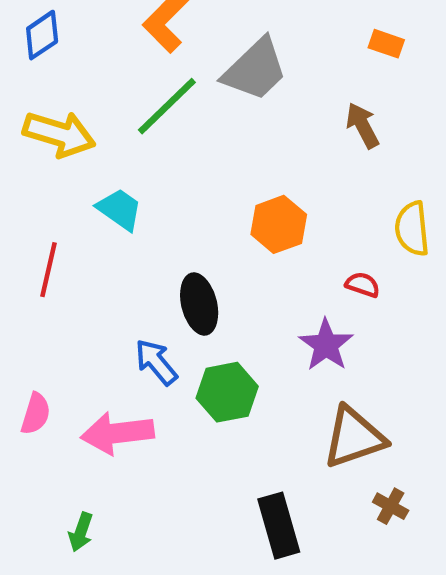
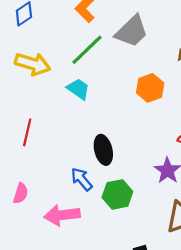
cyan trapezoid: (120, 209) -> (78, 89), moved
orange hexagon: (279, 224) -> (150, 88), moved
pink semicircle: (36, 414) -> (21, 193), moved

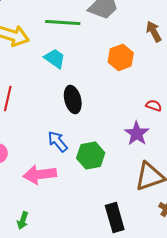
green line: (87, 50) -> (63, 22), turned 48
black ellipse: (103, 150) -> (73, 99), moved

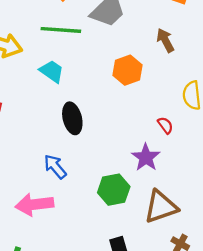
red semicircle: (154, 105) -> (165, 125), turned 35
green hexagon: (91, 155) -> (114, 190), moved

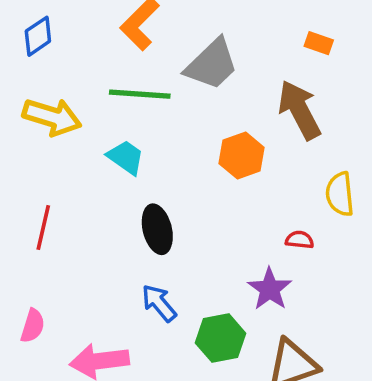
brown arrow: (165, 40) -> (299, 110), size x1.6
red semicircle: (165, 125) -> (299, 240), turned -48
blue arrow: (55, 167) -> (159, 303), moved

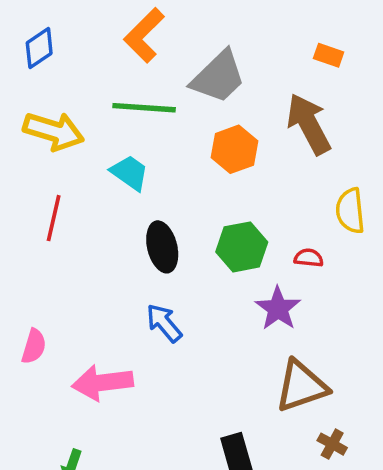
orange hexagon: (242, 156) -> (235, 149), moved
red line: (43, 228) -> (54, 218), moved
green hexagon: (220, 338) -> (242, 247), moved

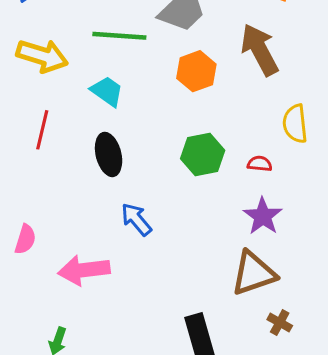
black ellipse: (162, 247) -> (109, 154), moved
purple star: (278, 308) -> (263, 216), moved

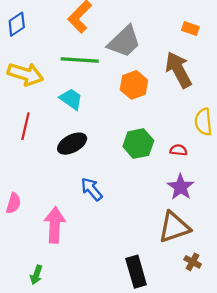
black ellipse: (109, 154) -> (72, 144), turned 76
pink arrow: (84, 270) -> (55, 225), turned 100

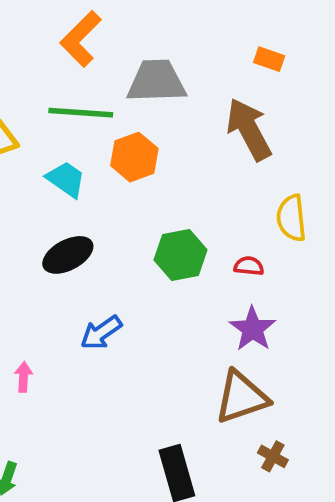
gray trapezoid: (124, 42) -> (157, 81), turned -138
orange hexagon: (134, 85) -> (134, 157), moved
blue arrow: (92, 189) -> (101, 333), turned -85
pink arrow: (55, 225) -> (23, 377), moved, size x0.5

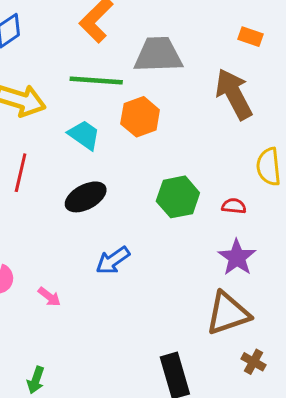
pink arrow: (23, 377) -> (49, 297), turned 125

